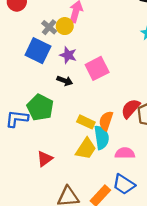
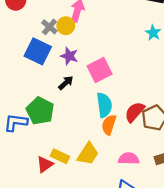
black arrow: (65, 81) -> (66, 83), turned -64
yellow rectangle: (86, 122) -> (60, 156), moved
cyan semicircle: (102, 138) -> (104, 105), moved

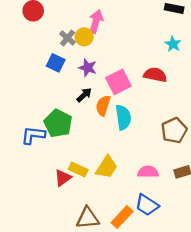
blue square: (38, 51) -> (56, 63), size x0.7
red semicircle: (135, 112) -> (155, 75), moved, turned 60
orange semicircle: (109, 125) -> (103, 106), moved

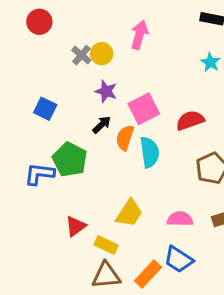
pink arrow: (96, 21) -> (139, 35), moved
blue square: (56, 63) -> (45, 109), moved
red semicircle: (155, 75) -> (190, 120), moved, turned -30
yellow rectangle: (78, 170) -> (106, 245), moved

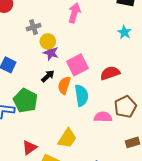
yellow circle: (102, 54) -> (48, 41), moved
gray cross: (81, 55) -> (34, 27), turned 32
pink semicircle: (180, 219) -> (103, 117), moved

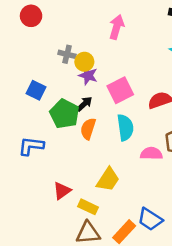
gray cross: (34, 27) -> (67, 54), moved, turned 32
orange semicircle: (64, 85) -> (88, 129), moved
green pentagon: (25, 101) -> (65, 114), moved

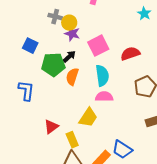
green pentagon: (65, 114) -> (53, 65), turned -30
blue L-shape: (31, 146) -> (26, 91), turned 90
pink semicircle: (151, 154) -> (104, 97), moved
yellow rectangle: (88, 207) -> (72, 140), turned 42

